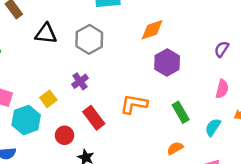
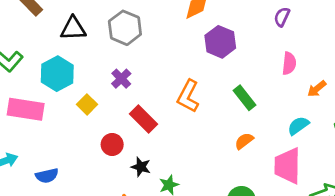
orange L-shape: (134, 104) -> (188, 96), turned -64
cyan hexagon: (26, 120) -> (57, 74), moved
cyan semicircle: (213, 127) -> (298, 126), moved, turned 30

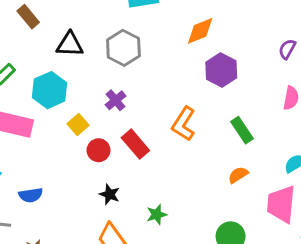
red circle: (112, 144) -> (99, 150), moved
black star: (141, 167) -> (110, 194), moved

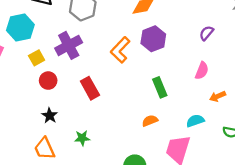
purple cross: (116, 100) -> (69, 45), size x1.6
orange L-shape: (184, 124) -> (120, 50), moved
red rectangle: (135, 144) -> (90, 88), moved

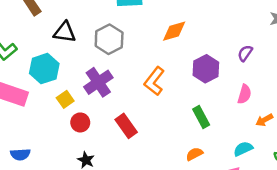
purple hexagon: (153, 39) -> (206, 69), moved

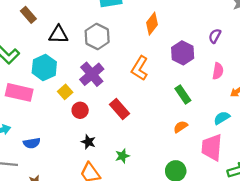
orange diamond: (174, 31) -> (152, 24), turned -30

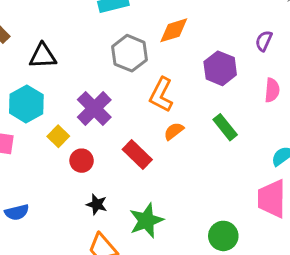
orange diamond: (152, 24) -> (174, 30), turned 40
gray hexagon: (97, 36) -> (129, 53), moved
orange semicircle: (181, 127) -> (174, 131), moved
green star: (122, 156) -> (146, 221), size x1.6

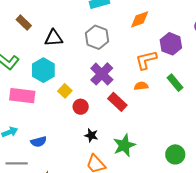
gray hexagon: (129, 53) -> (97, 37), moved
orange L-shape: (161, 95) -> (146, 60), moved, turned 50
purple cross: (94, 108) -> (102, 74), moved
orange semicircle: (174, 131) -> (141, 86), turned 32

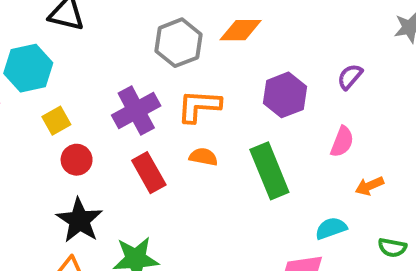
gray hexagon: (97, 37) -> (179, 43), moved
orange L-shape: (146, 60) -> (199, 106), moved
green rectangle: (175, 83) -> (269, 171), size x1.5
black star: (91, 135) -> (79, 220), size x1.6

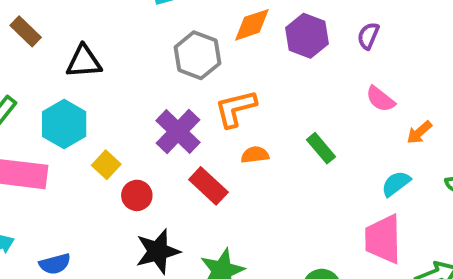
purple hexagon: (285, 95) -> (307, 36), moved
pink semicircle: (342, 142) -> (380, 99), turned 124
green rectangle: (269, 171) -> (321, 148), size x0.6
black star: (79, 220) -> (158, 251), turned -30

